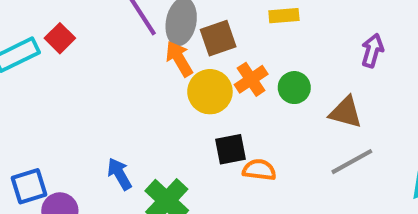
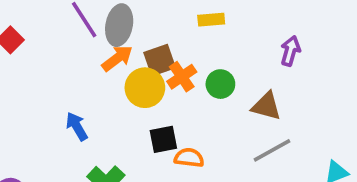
brown square: (218, 38) -> (160, 60), moved
orange arrow: (179, 59) -> (117, 58), turned 84
blue arrow: (119, 174) -> (77, 126), moved

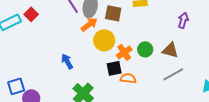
brown square: (160, 60) -> (113, 13), moved, turned 30
orange cross: (182, 77) -> (124, 52), moved
green circle: (220, 84) -> (145, 49), moved

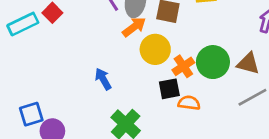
green circle: (145, 49) -> (213, 62), size x1.5

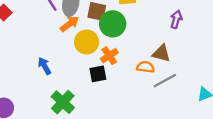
green circle: (213, 62) -> (113, 24), moved
orange semicircle: (189, 103) -> (146, 67), moved

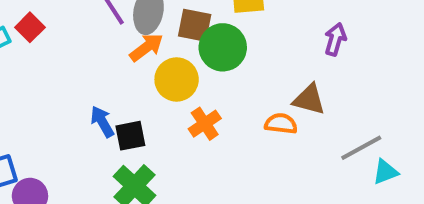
orange cross: (109, 56) -> (205, 124), moved
black square: (98, 74) -> (130, 136), moved
gray line: (165, 81) -> (361, 148), moved

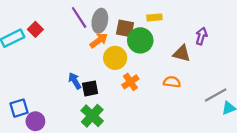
brown triangle: (309, 100) -> (182, 54), moved

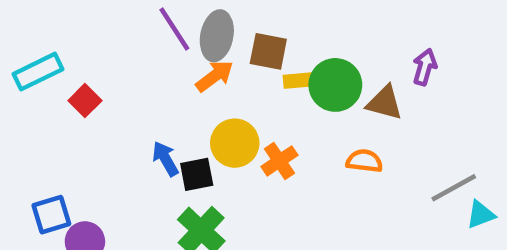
yellow rectangle: (154, 17) -> (300, 80), moved
red square: (35, 29) -> (85, 101), moved
green circle: (140, 40) -> (335, 85), moved
yellow circle: (115, 58) -> (235, 143), moved

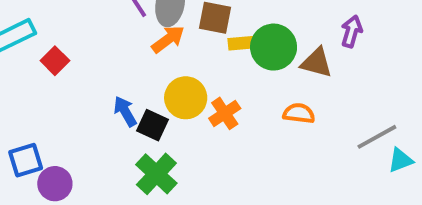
black square: (197, 174) -> (153, 125), turned 36

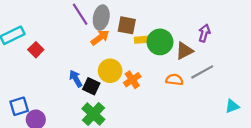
brown triangle: (316, 63) -> (184, 51), turned -42
gray line: (377, 137) -> (202, 72), moved

